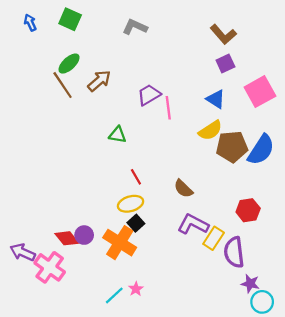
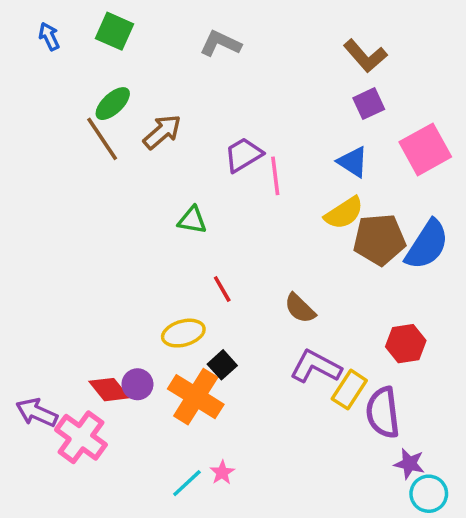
yellow ellipse: (131, 204) -> (183, 333), moved

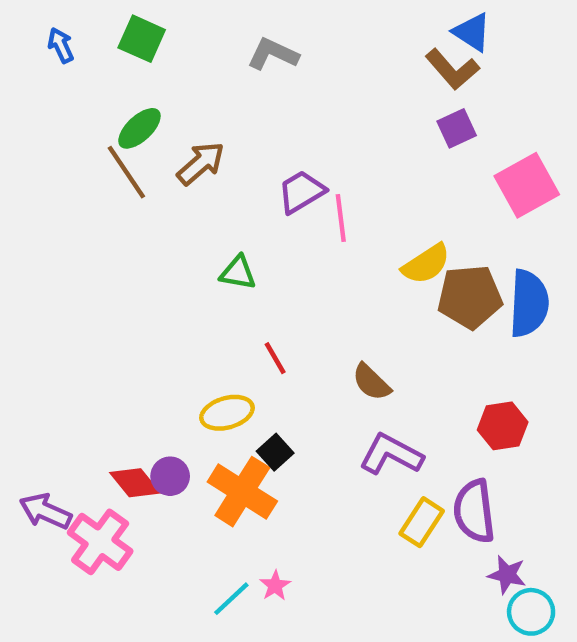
blue triangle: (353, 162) -> (472, 32), moved
blue semicircle: (427, 245) -> (529, 303), turned -30
yellow rectangle: (349, 390) -> (422, 522), moved

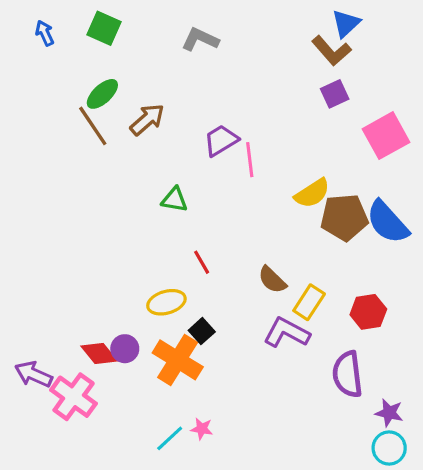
blue triangle: (472, 32) -> (346, 23), turned 44
blue semicircle: (529, 303) -> (388, 222), turned 135
yellow rectangle: (422, 522) -> (309, 302), moved
purple star: (507, 575) -> (389, 413), moved
pink star: (275, 586) -> (202, 429), turned -30

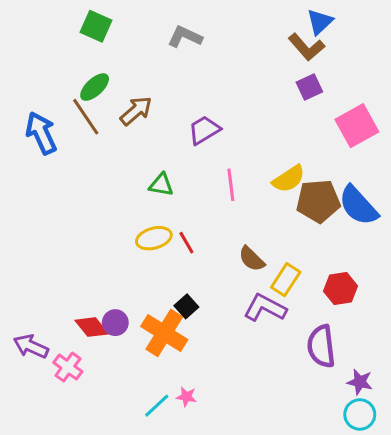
blue arrow: (45, 33) -> (41, 133), moved, size x1.8
pink line: (250, 160) -> (231, 185), moved
yellow ellipse: (166, 302) -> (154, 238), moved
pink cross: (74, 397) -> (68, 367), size x0.7

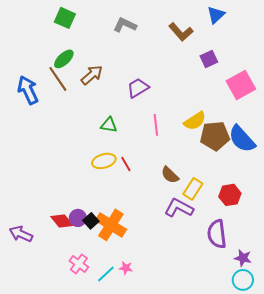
brown L-shape: (306, 47) -> (181, 32), moved
black square: (186, 306) -> (91, 221), moved
pink cross: (68, 367) -> (79, 264), moved

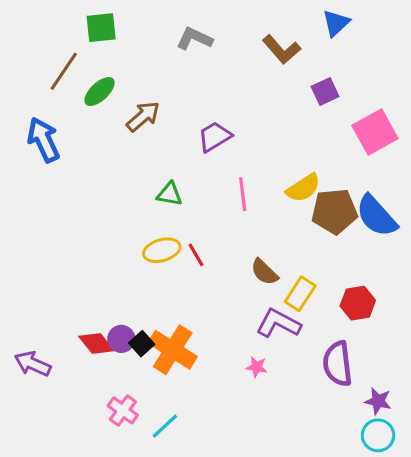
green square: (65, 18) -> (101, 28), turned -30
brown line: (58, 79) -> (64, 71), moved, turned 68
pink star: (126, 268) -> (257, 367), moved

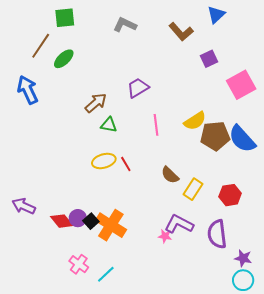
brown arrow: (143, 116) -> (96, 103), moved
purple L-shape: (278, 323) -> (179, 224), moved
purple arrow: (33, 364) -> (24, 206), moved

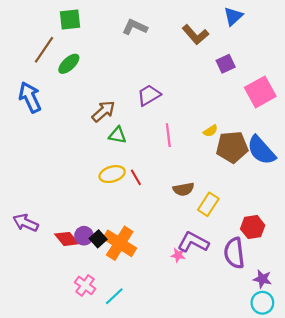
yellow semicircle: (195, 121) -> (210, 131), size x0.6
brown semicircle: (170, 175) -> (183, 189), turned -54
red hexagon: (230, 195) -> (253, 227), moved

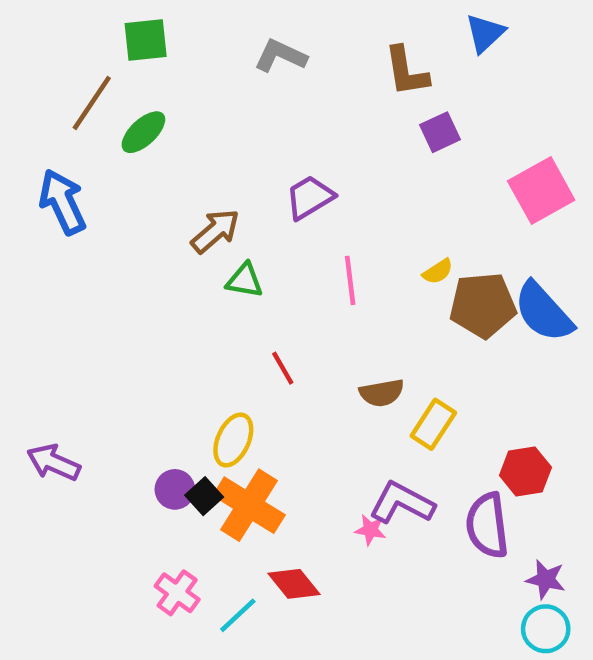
brown L-shape: (195, 35) -> (406, 71), turned 32
purple square: (226, 64) -> (440, 132), moved
yellow ellipse: (112, 174) -> (233, 440), moved, turned -50
red diamond: (67, 239) -> (294, 584), moved

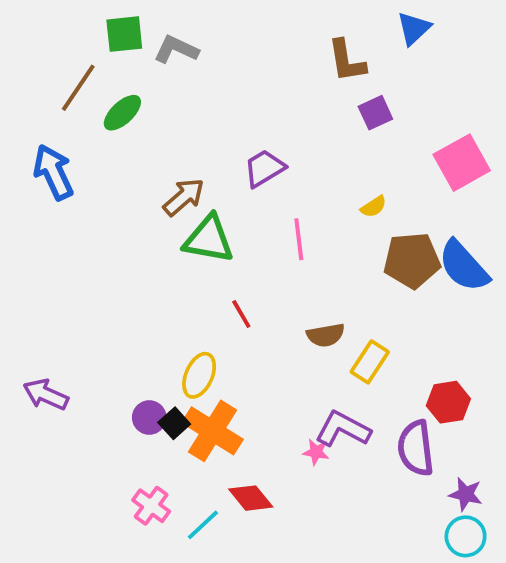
gray L-shape: (280, 56) -> (176, 49), moved
yellow semicircle: (438, 271) -> (374, 207), moved
green triangle: (245, 280) -> (209, 239), size x1.6

